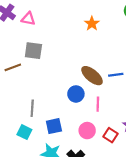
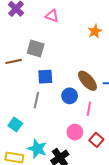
pink triangle: (28, 19) -> (52, 16), moved
gray line: (32, 108) -> (36, 100), moved
blue square: (54, 126) -> (45, 77), moved

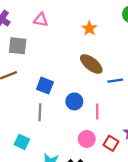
gray square: (36, 49) -> (18, 46), moved
blue square: (45, 77) -> (45, 86), turned 35
brown ellipse: (87, 81) -> (91, 64), moved

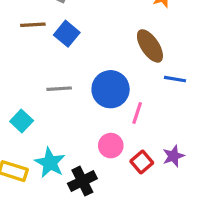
blue square: (45, 86) -> (67, 34), moved
blue circle: (74, 101) -> (111, 89), size x1.5
gray line: (40, 112) -> (59, 89), turned 66

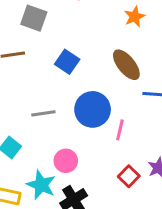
blue square: (67, 34) -> (67, 62), moved
pink circle: (111, 146) -> (66, 161), moved

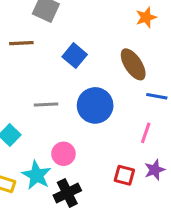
pink line: (120, 130) -> (146, 133), moved
red square: (129, 176) -> (124, 175), turned -35

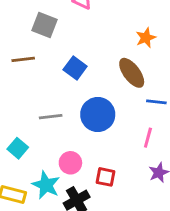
orange star: (146, 17) -> (146, 38), moved
red square: (124, 175) -> (106, 177), moved

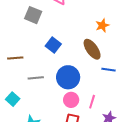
brown line: (23, 59) -> (15, 58), moved
pink line: (148, 138) -> (92, 102), moved
pink circle: (70, 163) -> (71, 100), moved

